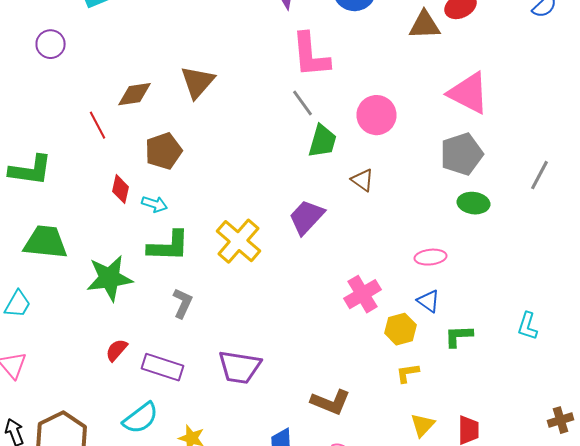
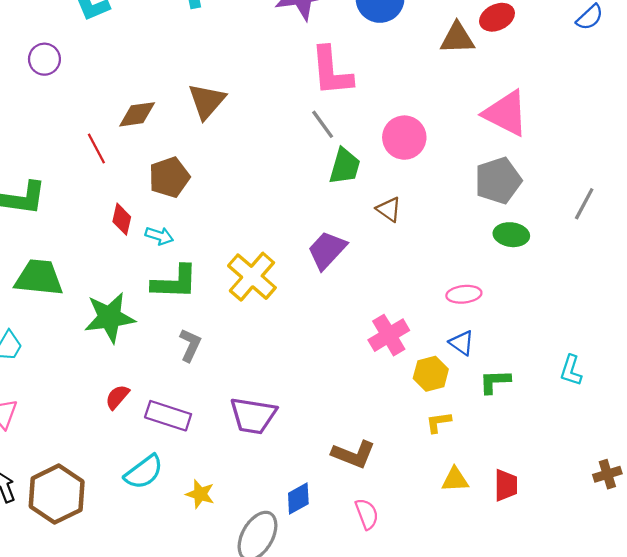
yellow triangle: (422, 425) -> (455, 480), turned 44

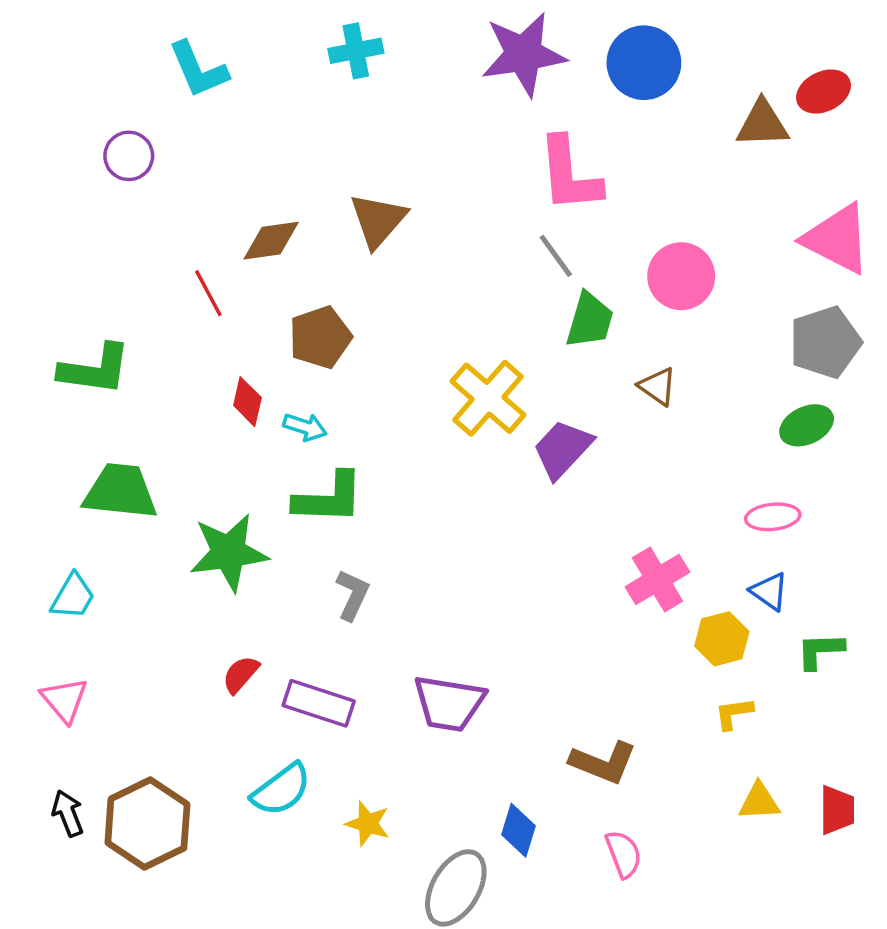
green ellipse: (511, 235) -> (807, 425), moved, turned -32
yellow cross: (252, 277) -> (488, 398), moved
blue diamond: (298, 498) -> (519, 830), turned -44

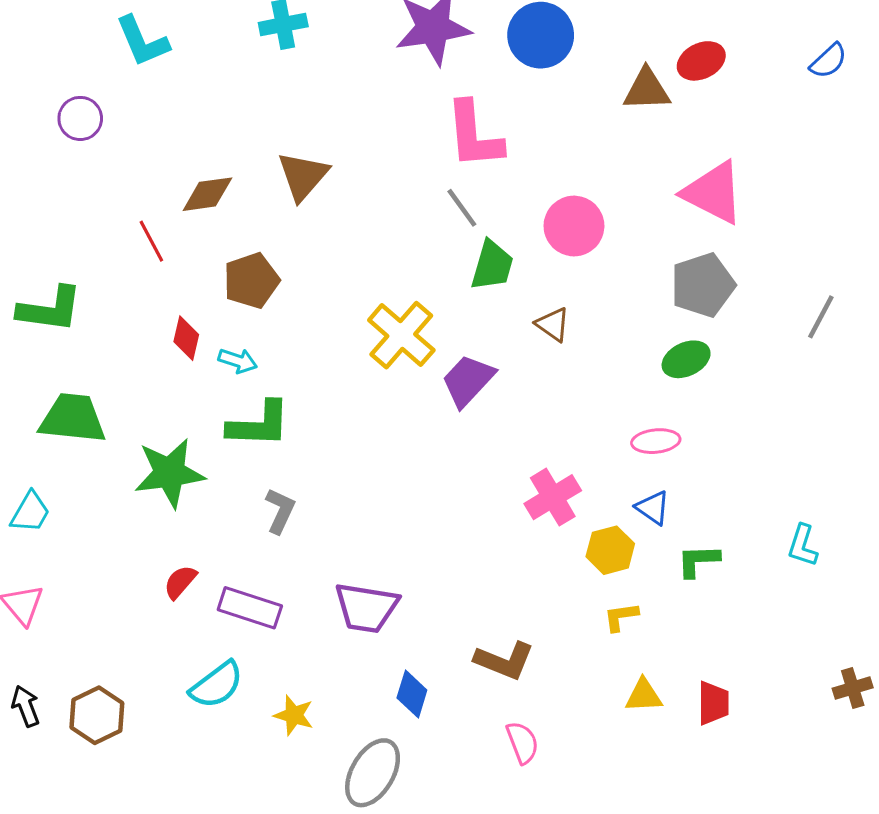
brown hexagon: (147, 824) -> (97, 715), size x0.7
blue diamond: (519, 830) -> (412, 694), moved

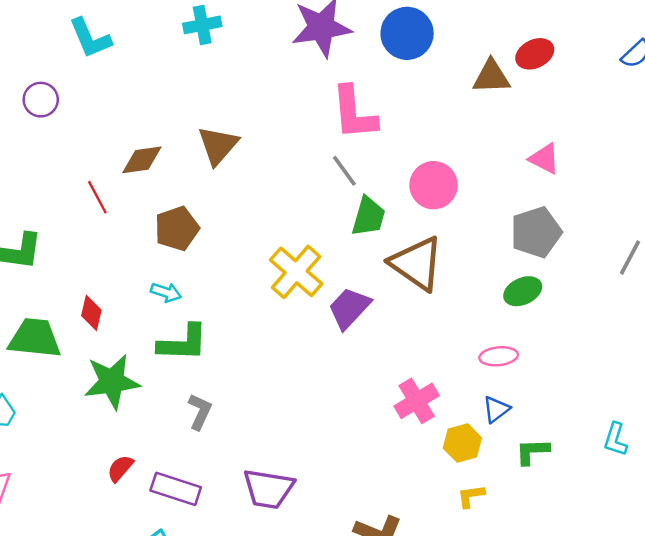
pink triangle: (713, 193) -> (544, 159), size x0.6
brown triangle: (553, 324) -> (417, 263), size x2.0
red diamond: (186, 338) -> (91, 313), moved
blue triangle: (653, 508) -> (496, 409), turned 48

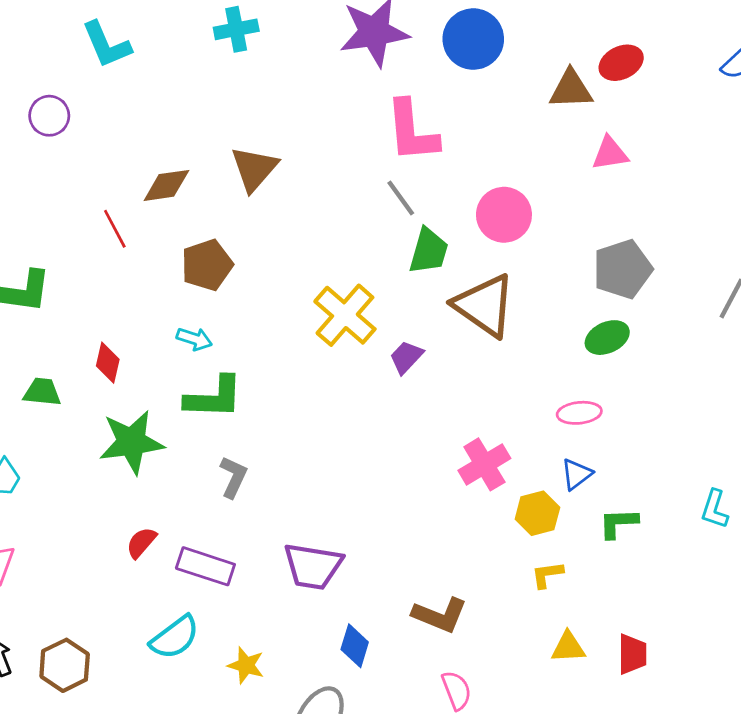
pink triangle: (544, 159) -> (610, 153), moved, turned -36
purple trapezoid: (349, 308) -> (406, 357), size x0.7
green trapezoid: (35, 338) -> (42, 392), size x0.6

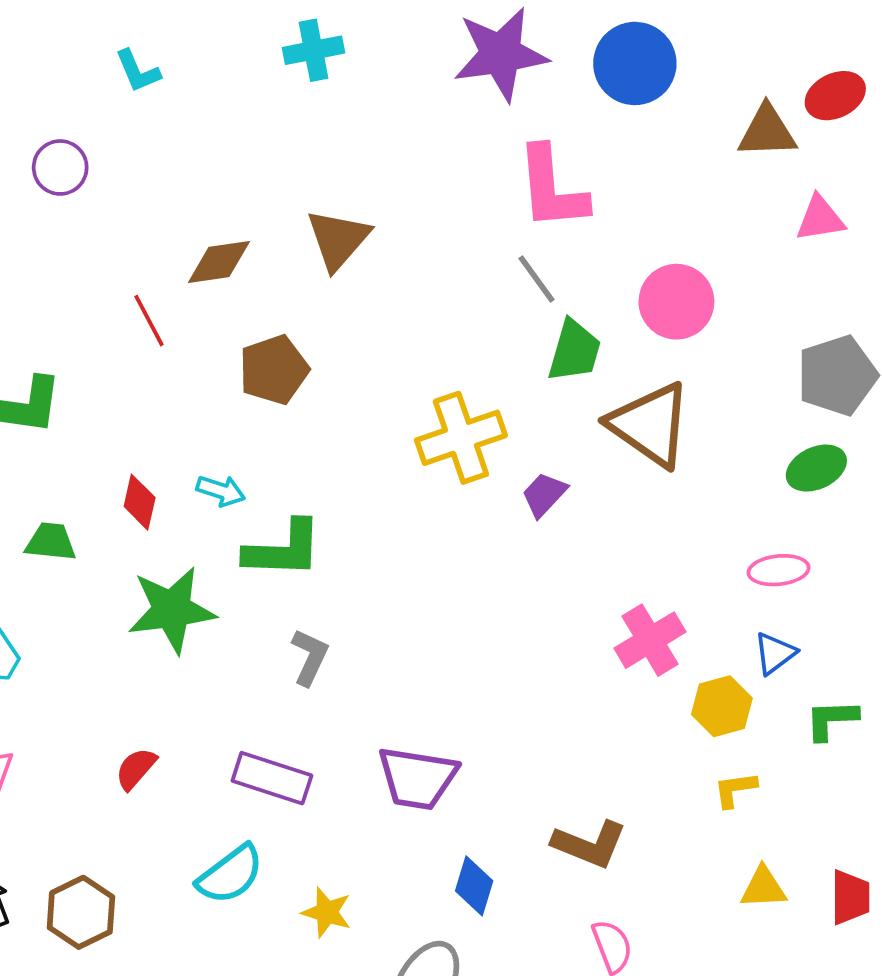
cyan L-shape: (106, 45) -> (138, 71), size x0.7
yellow cross: (345, 315) -> (461, 438), turned 30
cyan arrow: (194, 339) -> (221, 491), moved
red semicircle: (141, 543) -> (136, 769), moved

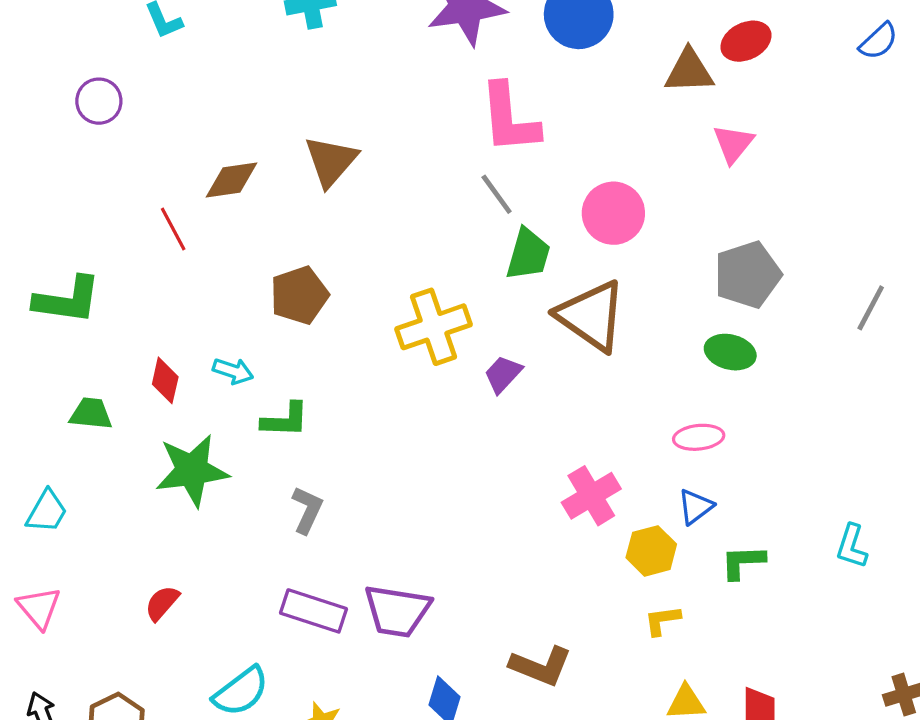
pink triangle: (820, 219) -> (733, 144), turned -42
brown pentagon: (274, 370) -> (299, 295), moved
green ellipse: (816, 468) -> (730, 352), turned 39
green L-shape: (283, 549) -> (285, 420), size x0.7
purple rectangle: (272, 778) -> (314, 611), moved

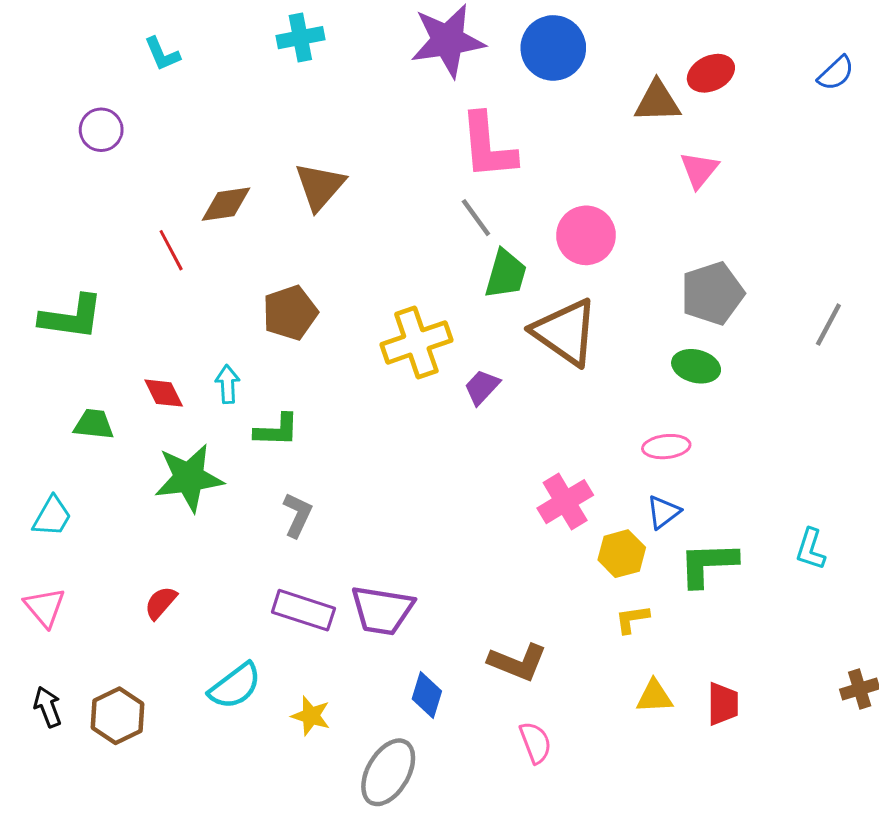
cyan arrow: (233, 371) -> (228, 384), turned -111
red diamond: (165, 380) -> (164, 393), turned -39
green L-shape: (743, 562) -> (708, 564), size x1.4

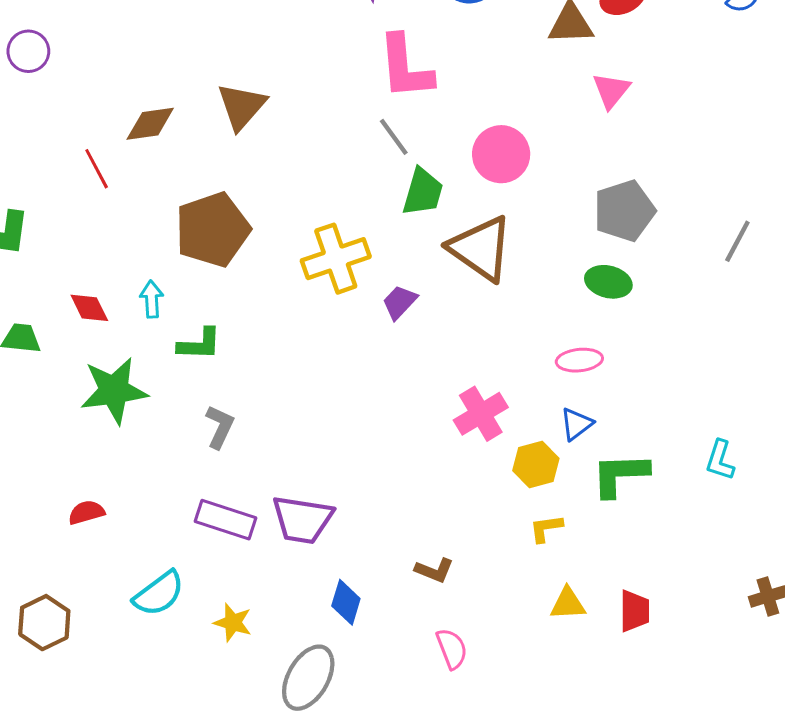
brown pentagon: (290, 313) -> (213, 230), size x1.4
red semicircle: (161, 603) -> (86, 512), turned 33
brown L-shape: (518, 662) -> (434, 570), size x0.7

